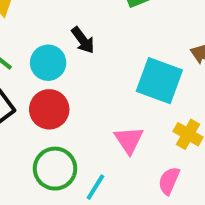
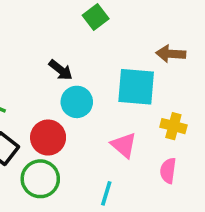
cyan circle: (48, 63) -> (77, 102), moved
green circle: (55, 169) -> (40, 179), moved

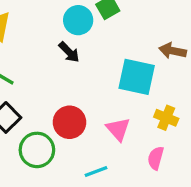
cyan circle: (77, 102) -> (78, 20), moved
red circle: (48, 138) -> (69, 122), moved
cyan line: (106, 193) -> (96, 172), turned 45

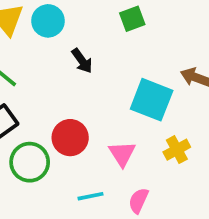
cyan circle: (78, 20) -> (48, 21), moved
yellow cross: (166, 118) -> (177, 150), turned 30
pink semicircle: (156, 158) -> (138, 201), moved

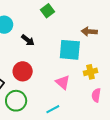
red circle: (70, 138) -> (23, 71), moved
yellow cross: (177, 150) -> (90, 72), turned 32
pink semicircle: (138, 201) -> (96, 95), moved

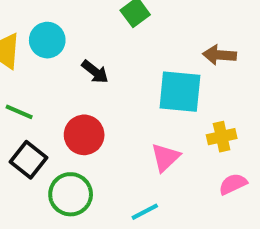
pink triangle: (63, 82) -> (165, 157), turned 35
pink semicircle: (96, 95) -> (233, 184), turned 56

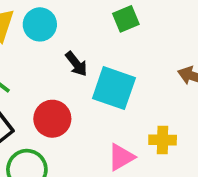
cyan square: (180, 92) -> (114, 88), moved
yellow cross: (222, 137) -> (163, 140), moved

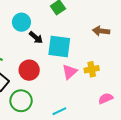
cyan circle: (40, 24) -> (21, 22), moved
pink triangle: (121, 157) -> (70, 72), moved

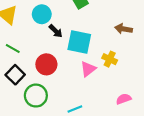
yellow cross: (92, 69) -> (110, 59), moved, turned 32

